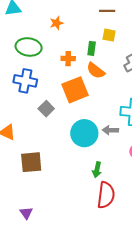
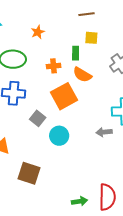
cyan circle: (84, 133) -> (59, 136), moved, size x0.7
brown square: (31, 162) -> (29, 173), turned 30
green arrow: (97, 170) -> (79, 201), moved, turned -105

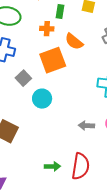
green rectangle: (76, 53) -> (60, 12), moved
gray arrow: (104, 132) -> (86, 126), moved

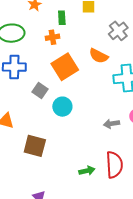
orange semicircle: (74, 42) -> (99, 56), moved

